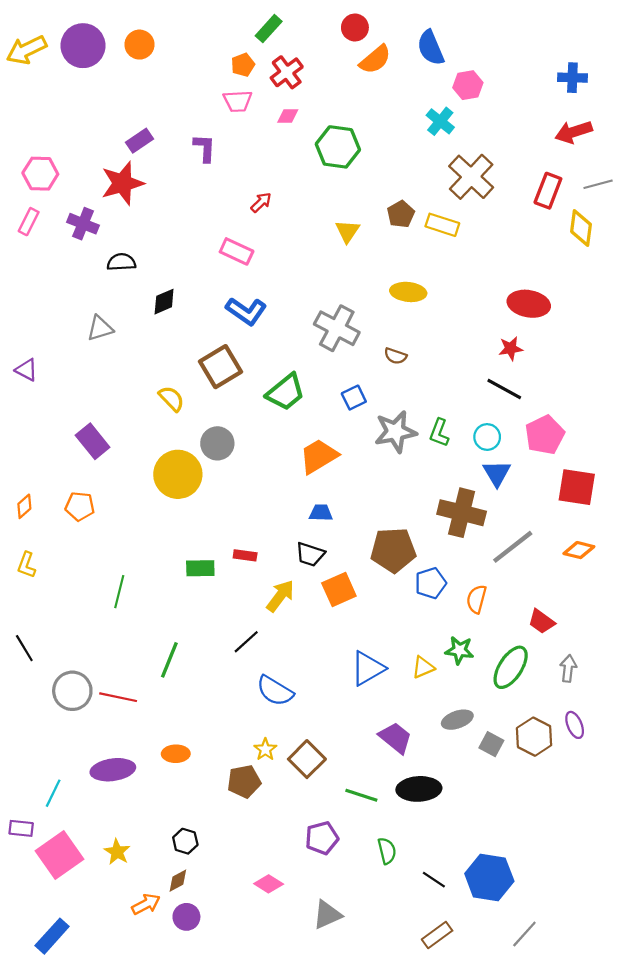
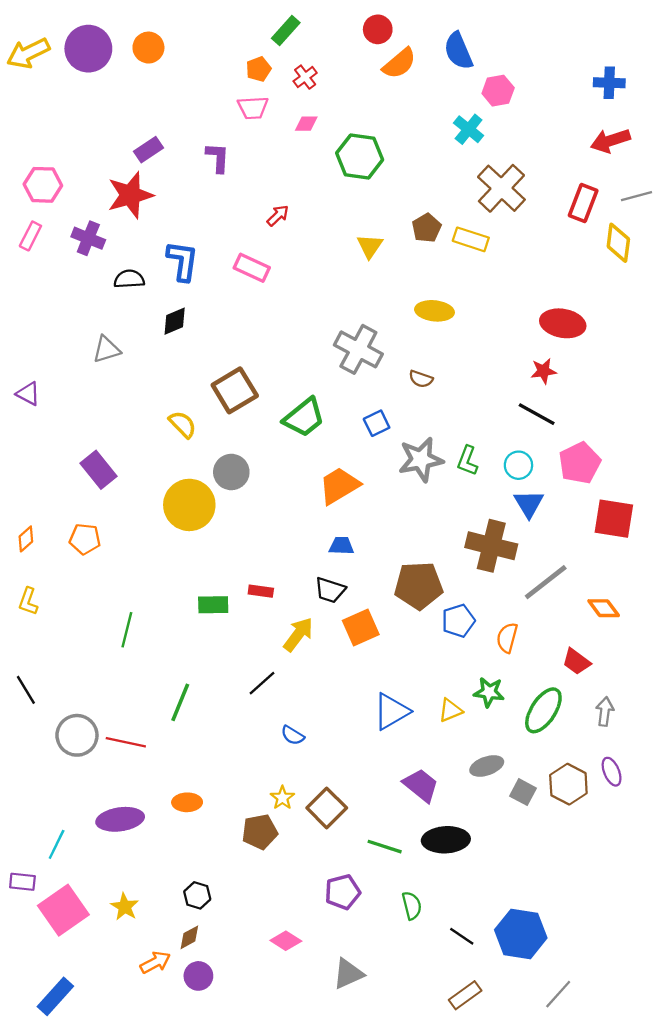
red cross: (287, 72) -> (305, 77), size x0.7
blue L-shape: (246, 311) -> (183, 261), moved, turned -117
orange diamond: (579, 550) -> (604, 608), moved, turned 40
blue semicircle: (275, 691) -> (293, 735), size x0.6

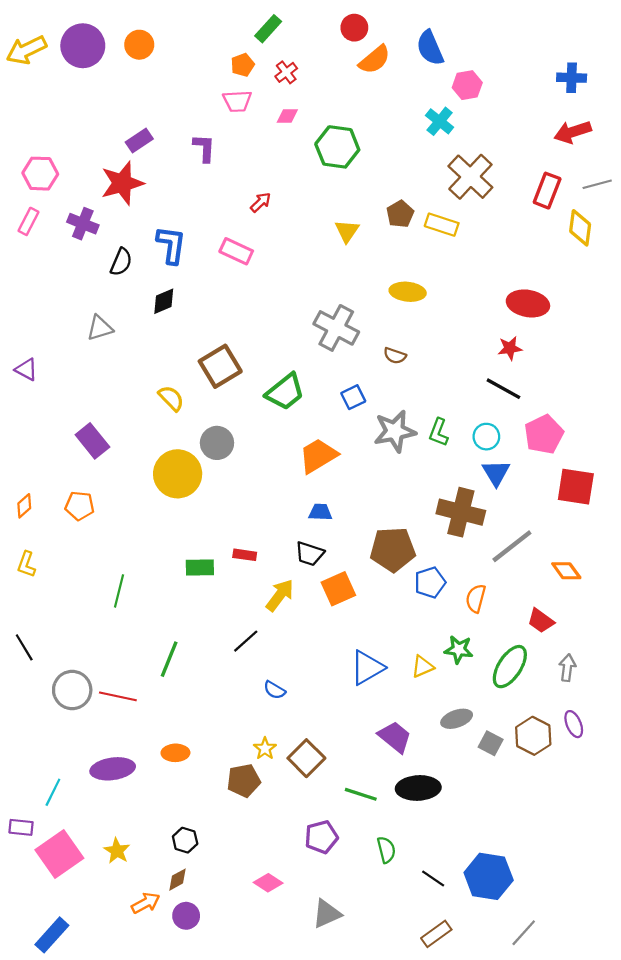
black semicircle: (129, 279) -> (121, 262), turned 116

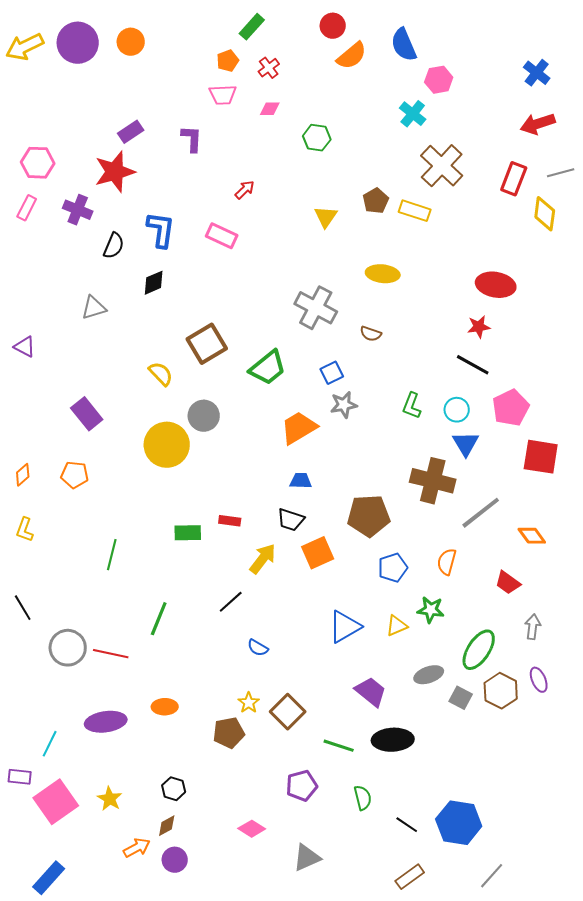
blue cross: (572, 78) -> (537, 73), turned 36
green hexagon: (337, 147) -> (317, 138), size x0.7
gray star: (395, 431) -> (344, 405), moved, size x0.7
blue pentagon: (430, 582) -> (393, 568), moved
green ellipse: (510, 667) -> (479, 650), moved

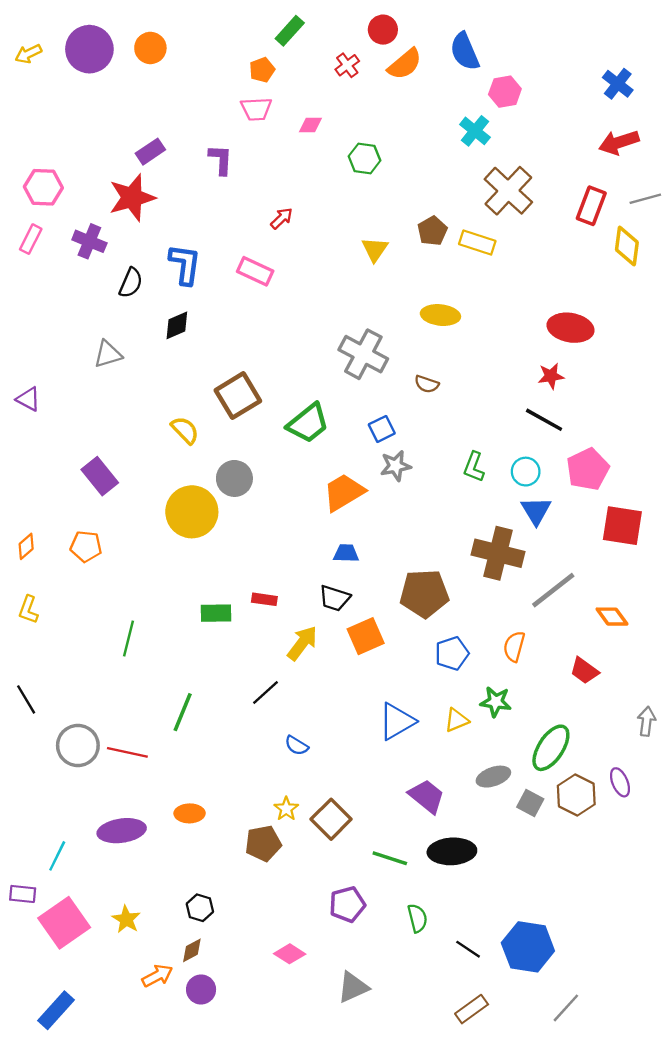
yellow arrow: (25, 47) -> (28, 54), size x0.6
red cross: (269, 68) -> (347, 65), moved
gray arrow: (533, 627) -> (646, 721), moved

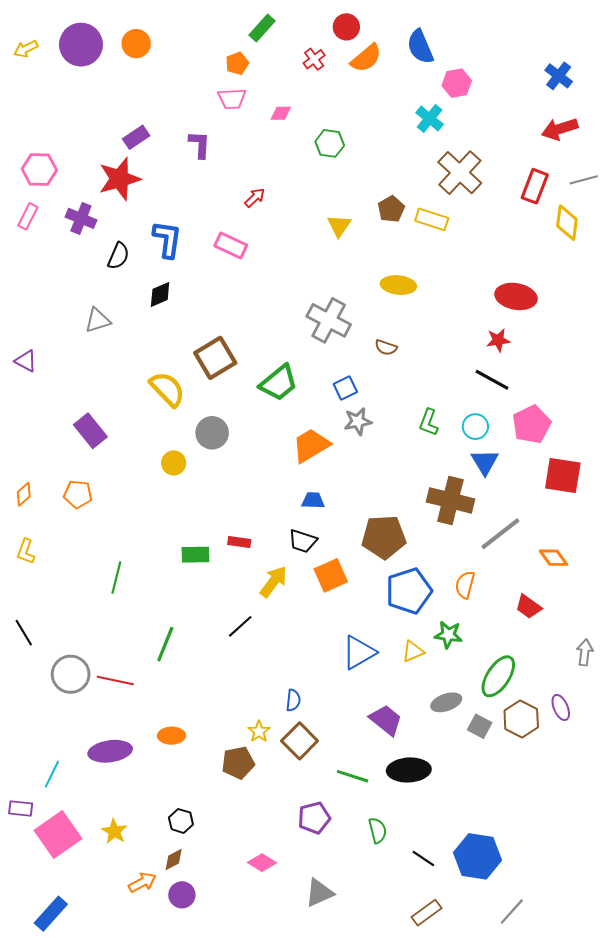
yellow semicircle: (185, 430) -> (167, 389), size x1.4
yellow circle: (192, 512) -> (174, 463), size x0.5
blue pentagon: (452, 653) -> (409, 591), size x1.5
blue semicircle: (297, 745) -> (293, 700), moved, turned -115

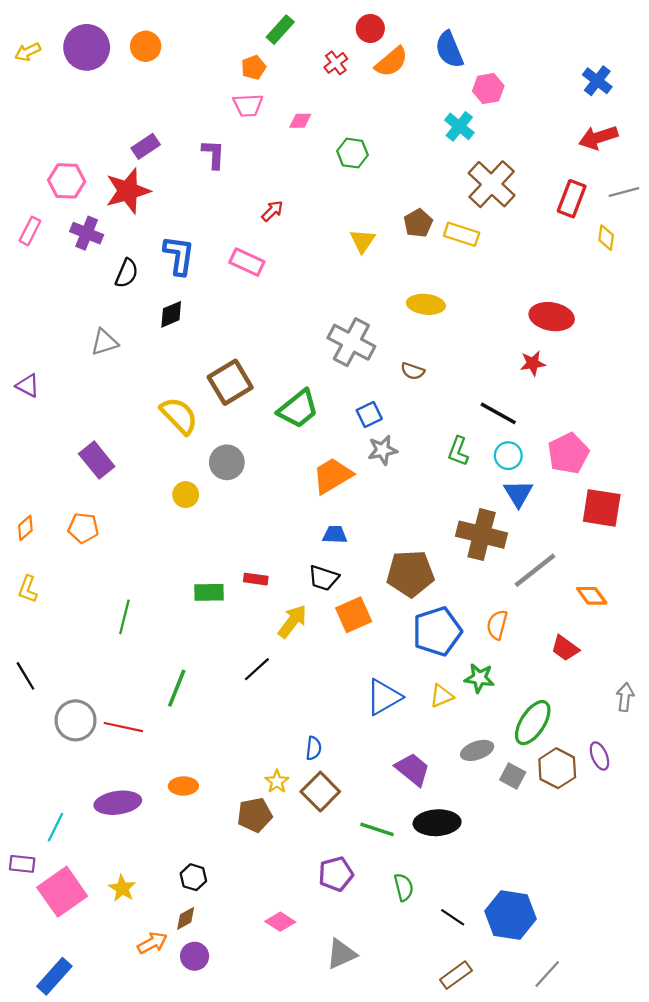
pink hexagon: (39, 169) -> (67, 181), moved
yellow diamond: (567, 223) -> (606, 238), size x0.7
black line: (492, 380) -> (498, 413), moved

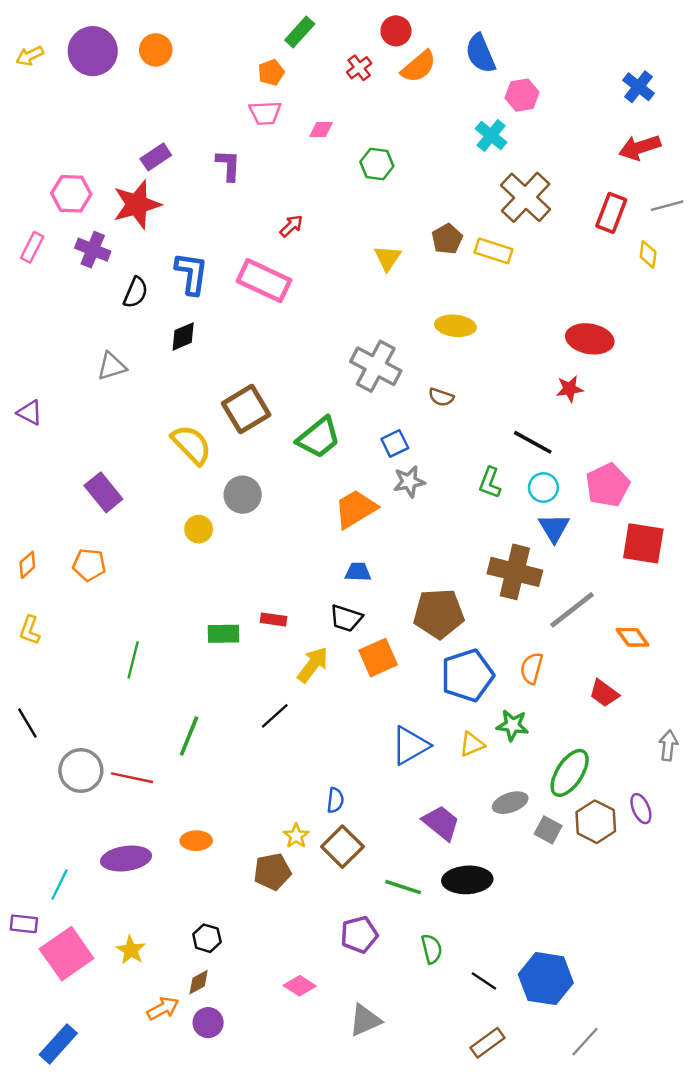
pink rectangle: (247, 262) -> (264, 281), size x1.4

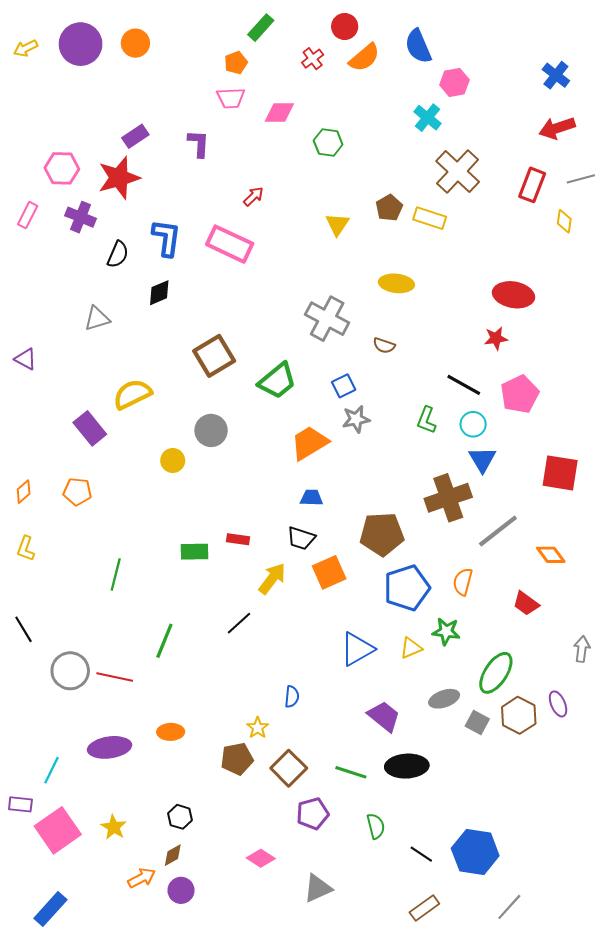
pink diamond: (321, 130) -> (279, 112), size x1.4
yellow semicircle: (191, 445) -> (132, 394), moved, turned -72
pink pentagon: (608, 485) -> (520, 394), moved
brown cross: (515, 572) -> (448, 498), turned -33
brown square: (342, 847) -> (289, 768), moved

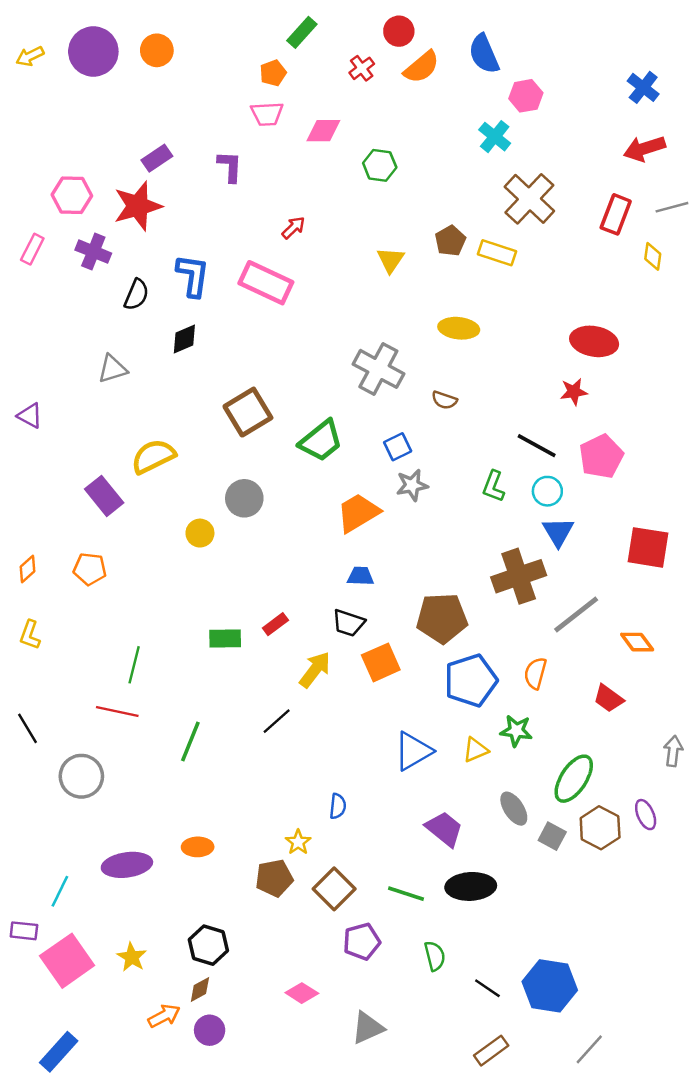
red rectangle: (238, 539) -> (275, 624), turned -45
red line: (115, 677) -> (117, 712), moved
gray ellipse: (444, 699) -> (514, 809), turned 76
black hexagon: (180, 817) -> (208, 945), size x1.4

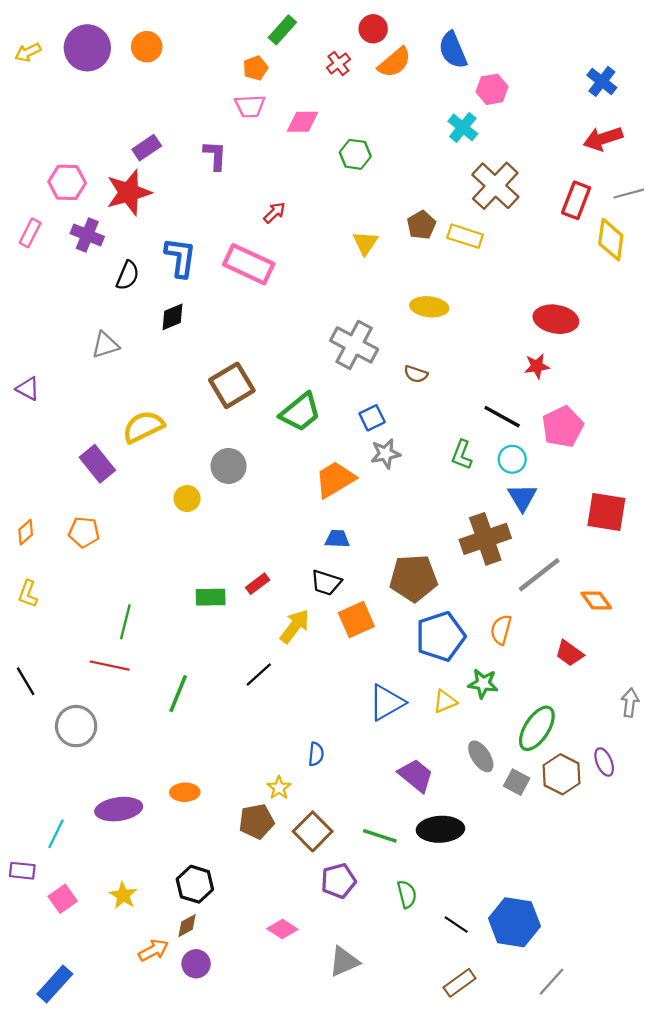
yellow diamond: (653, 256) -> (611, 240), size x1.6
pink square: (67, 961) -> (63, 899), size x0.6

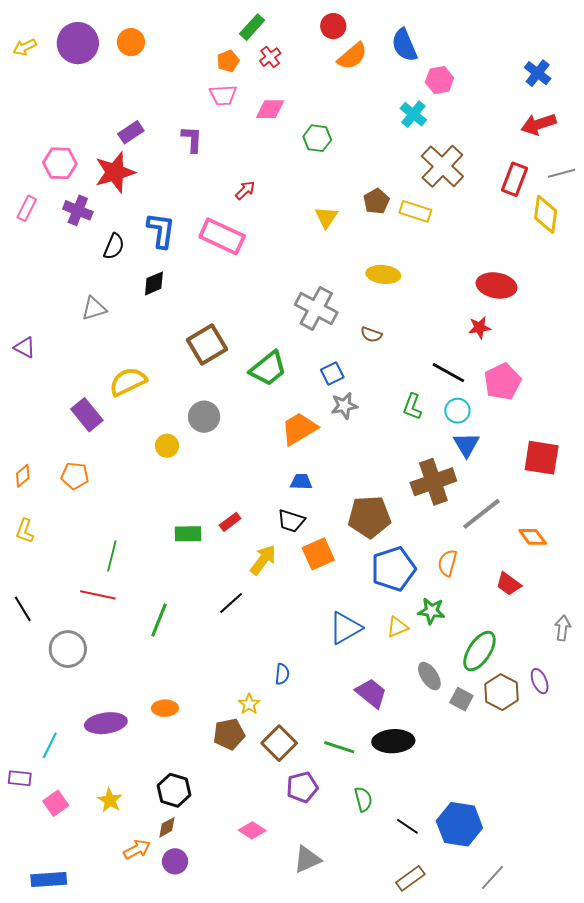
red cross: (338, 64) -> (270, 57), moved
blue rectangle: (55, 984) -> (49, 879), turned 44

